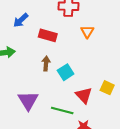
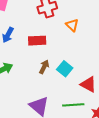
brown arrow: (46, 64) -> (44, 67), turned 40

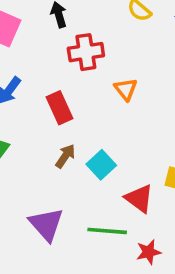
red rectangle: (37, 41) -> (60, 108), turned 60

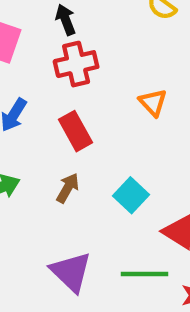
red cross: (86, 52) -> (76, 64), moved
brown arrow: (65, 156) -> (68, 188), moved

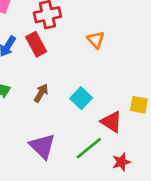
red rectangle: (76, 131) -> (36, 44), moved
green line: (144, 274) -> (89, 148), turned -40

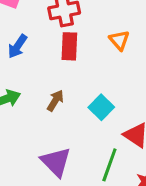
red rectangle: (36, 44) -> (69, 46), moved, turned 30
green line: (89, 148) -> (109, 165), turned -32

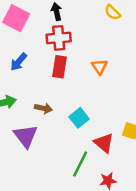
brown arrow: (55, 101) -> (43, 108), turned 63
purple triangle: (56, 162) -> (26, 136), moved

